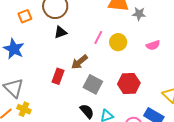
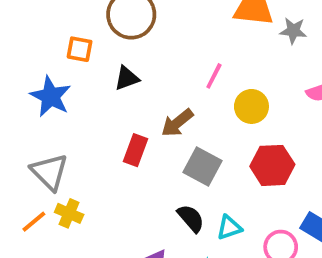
orange square: (25, 16) -> (80, 49), moved, turned 32
black triangle: (60, 32) -> (127, 78), moved
yellow circle: (118, 42) -> (251, 106), moved

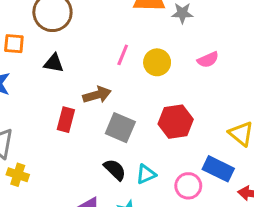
black triangle: (127, 78) -> (54, 63), turned 35
yellow circle: (251, 106) -> (157, 62), moved
brown arrow: (177, 123) -> (97, 95), turned -152

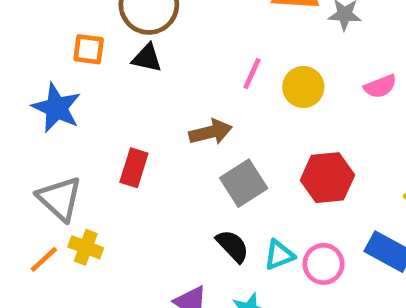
black triangle: (54, 63) -> (147, 58), moved
red rectangle: (66, 120) -> (134, 168), moved
gray square: (120, 128) -> (244, 183), turned 32
pink circle: (188, 186) -> (324, 264), moved

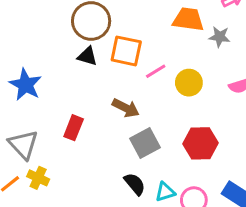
orange square: (89, 49) -> (126, 51), moved, size x1.5
pink line: (252, 73) -> (156, 71), turned 30
brown arrow: (211, 132) -> (126, 108), turned 36

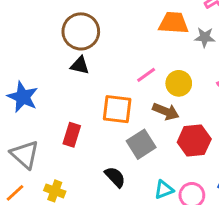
orange square: (126, 51) -> (117, 109), moved
brown arrow: (126, 108) -> (166, 111), moved
yellow cross: (38, 178) -> (55, 191), moved
black semicircle: (135, 184) -> (115, 177), moved

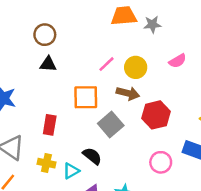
brown circle: (81, 31) -> (45, 35), size x0.7
cyan triangle: (164, 190) -> (71, 171), moved
yellow cross: (55, 191) -> (46, 163), moved

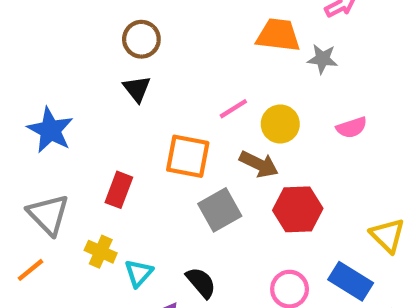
black triangle: (48, 64) -> (137, 89), turned 36
black semicircle: (92, 156) -> (201, 283), moved
cyan triangle: (71, 171) -> (139, 273), turned -30

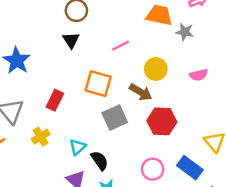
pink line: (233, 109) -> (121, 46), moved
yellow cross: (101, 252) -> (41, 137), turned 30
cyan triangle: (139, 273) -> (78, 147), moved

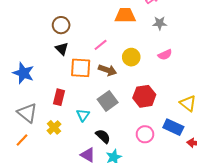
gray star: (185, 32) -> (160, 23), moved
orange square: (98, 84) -> (81, 68), moved
brown arrow: (141, 92) -> (107, 70), moved
cyan triangle: (78, 147) -> (83, 115), moved

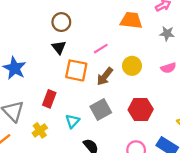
brown arrow: (107, 70) -> (105, 76), turned 102

